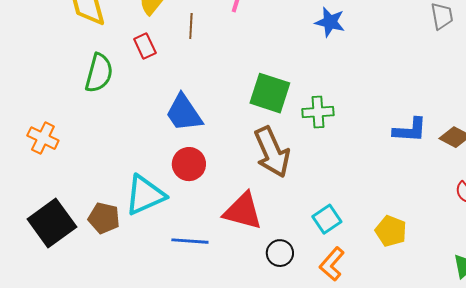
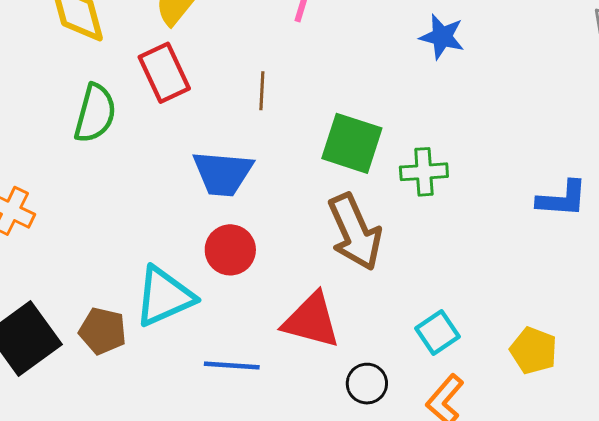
brown line: (191, 26) -> (262, 91), moved
red rectangle: (145, 46) -> (164, 73), size x1.5
blue trapezoid: (184, 113) -> (223, 173), turned -51

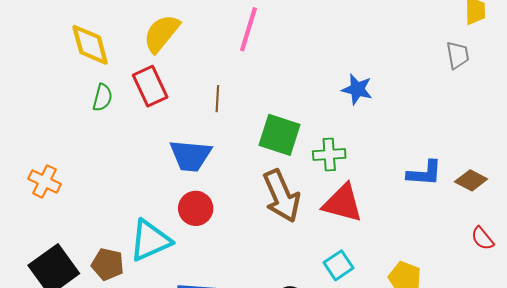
blue star: (442, 37) -> (357, 89), moved
green semicircle: (95, 113) -> (102, 98), moved, size x0.7
red triangle: (311, 320) -> (343, 203), moved

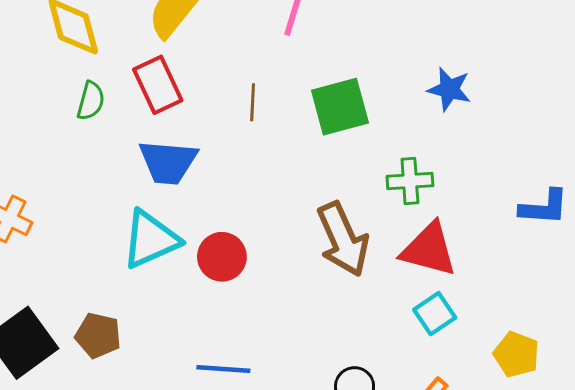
green square: (280, 135) -> (340, 107), moved, turned -33
blue trapezoid: (190, 156) -> (168, 162), moved
cyan triangle: (150, 240) -> (151, 239), moved
cyan square: (339, 265) -> (435, 314), moved

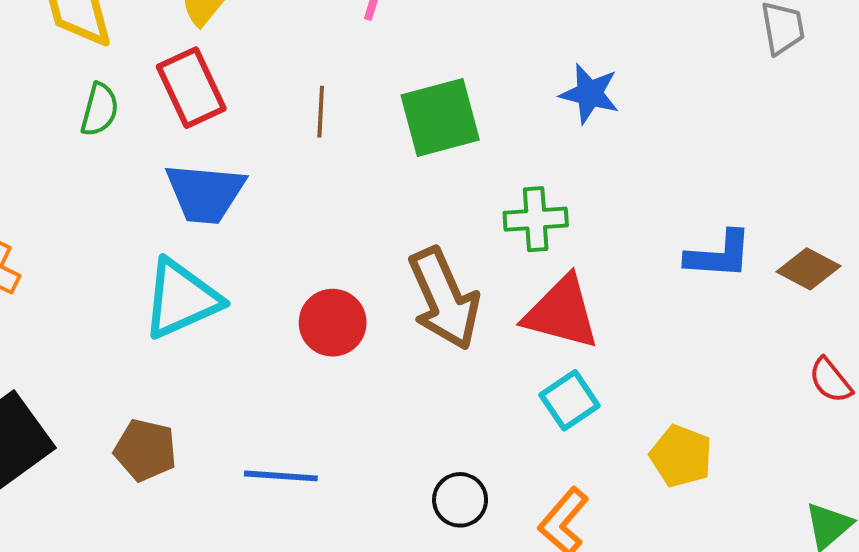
red circle: (222, 257) -> (333, 323), moved
brown pentagon: (98, 335) -> (145, 450), moved

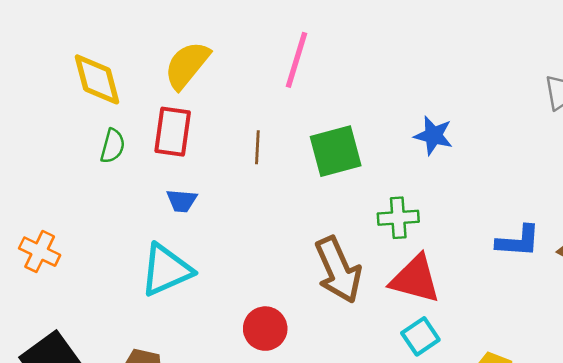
red rectangle: (191, 88) -> (173, 132), turned 33
blue trapezoid: (205, 193) -> (182, 201), size x0.6
red circle: (333, 323) -> (265, 329), moved

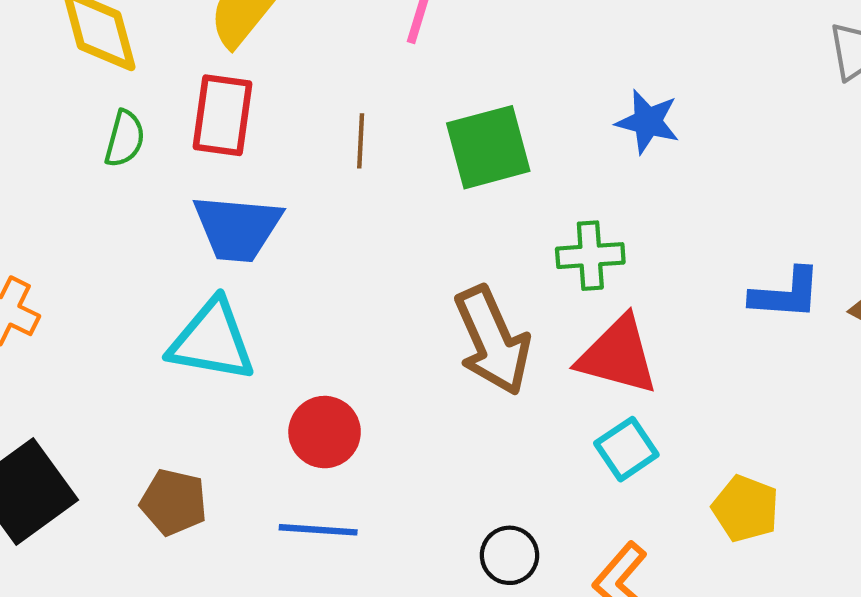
blue trapezoid: (182, 201) -> (237, 228), size x1.8
cyan triangle: (166, 270) -> (212, 341), turned 34
red circle: (265, 329) -> (325, 432), moved

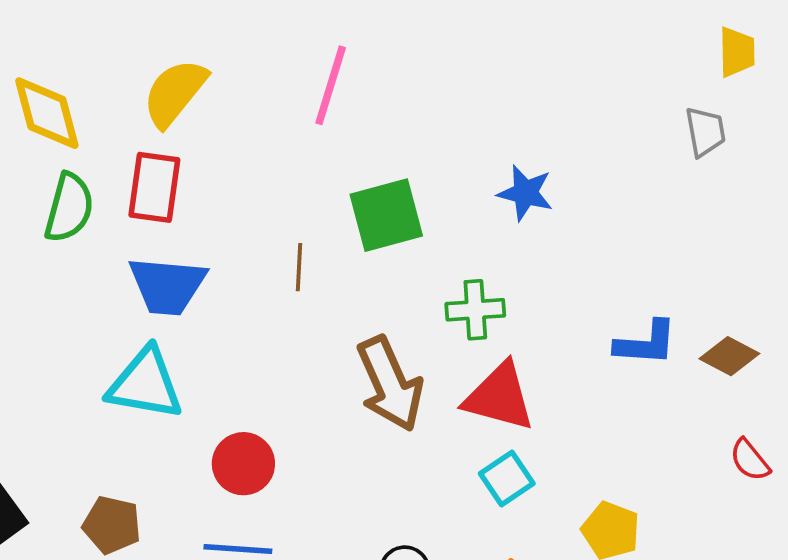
green semicircle: (125, 139) -> (69, 208), size x1.4
brown line: (361, 141) -> (299, 267), moved

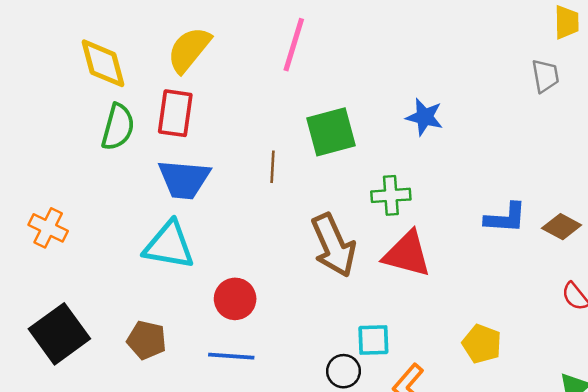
cyan square: (507, 479) -> (373, 340), moved, turned 32

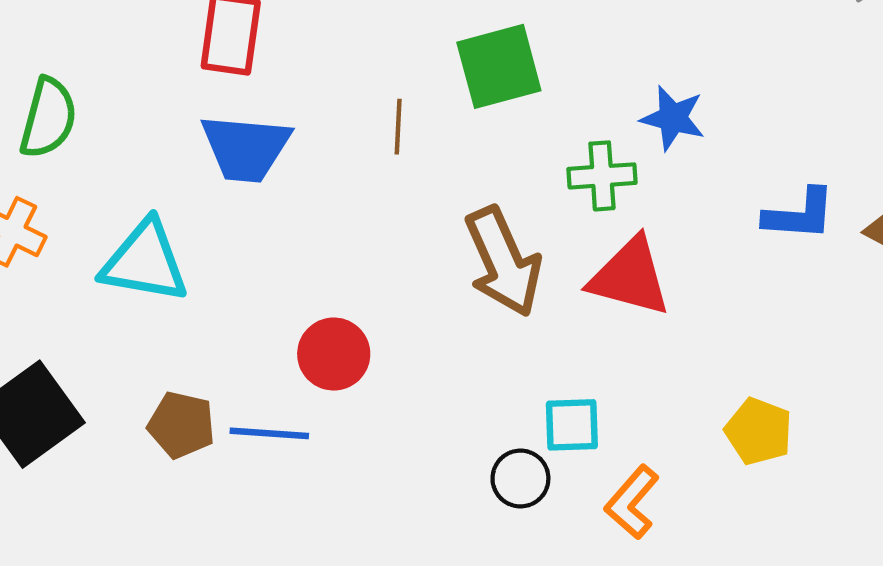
blue star: (425, 117) -> (673, 118), moved
green semicircle: (118, 127) -> (48, 118), moved
cyan triangle: (169, 245) -> (145, 262), moved
blue line: (231, 356) -> (269, 433), moved

